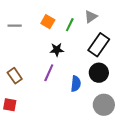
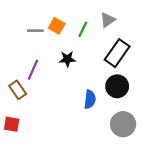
gray line: (15, 26) -> (35, 31), moved
purple line: (49, 73) -> (33, 70), moved

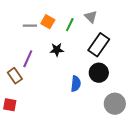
gray triangle: (108, 20) -> (91, 17), turned -40
gray circle: (123, 124) -> (115, 104), moved

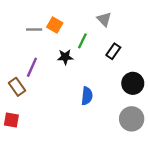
green line: (70, 25) -> (82, 41), moved
black rectangle: (99, 45) -> (113, 51), size x0.6
black circle: (99, 73) -> (133, 83), moved

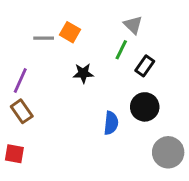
green line: (82, 41) -> (121, 50), moved
purple line: (32, 67) -> (20, 81), moved
black circle: (133, 83) -> (145, 107), moved

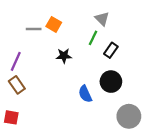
blue semicircle: (111, 123) -> (85, 94), turned 150

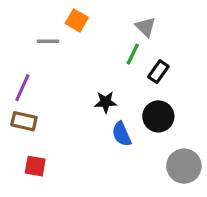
orange square: (54, 24) -> (77, 20), moved
black star: (64, 56) -> (106, 102), moved
brown rectangle: (17, 85) -> (24, 121), turned -42
red square: (11, 117) -> (35, 166), moved

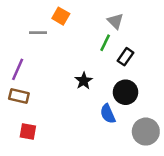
black star: (106, 102) -> (84, 81), turned -30
blue semicircle: (122, 134) -> (108, 114), moved

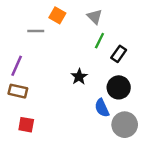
gray triangle: (115, 21) -> (95, 17), moved
gray circle: (146, 132) -> (125, 125), moved

